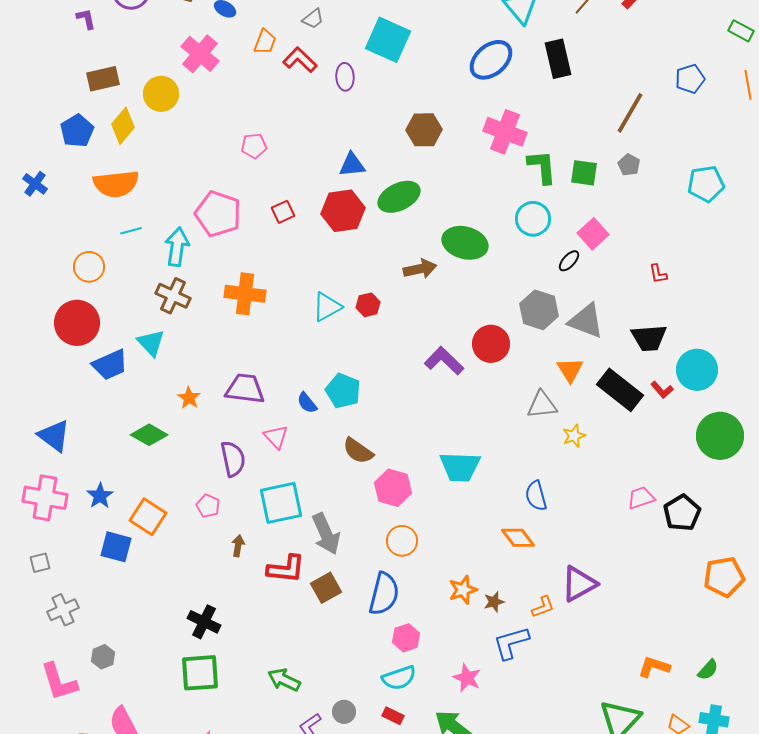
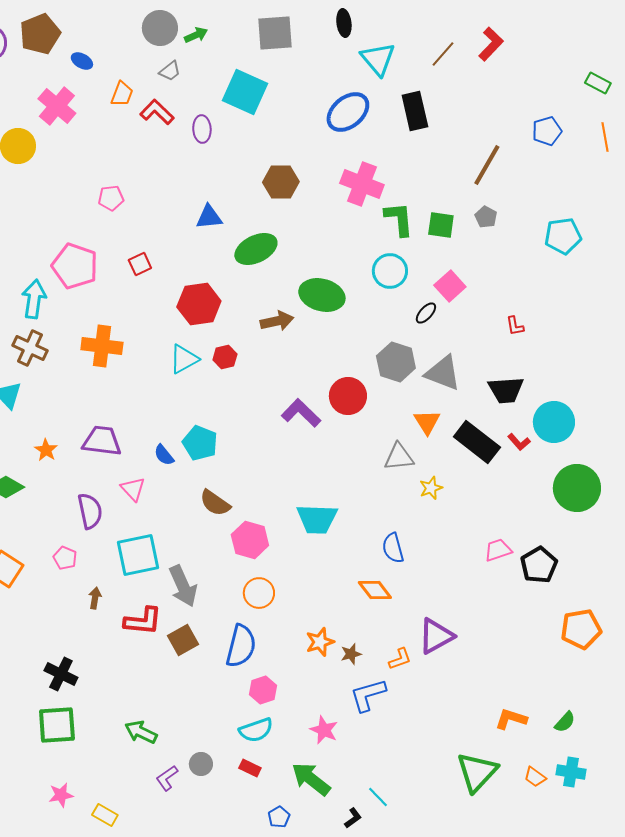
red hexagon: (343, 211) -> (199, 304), moved

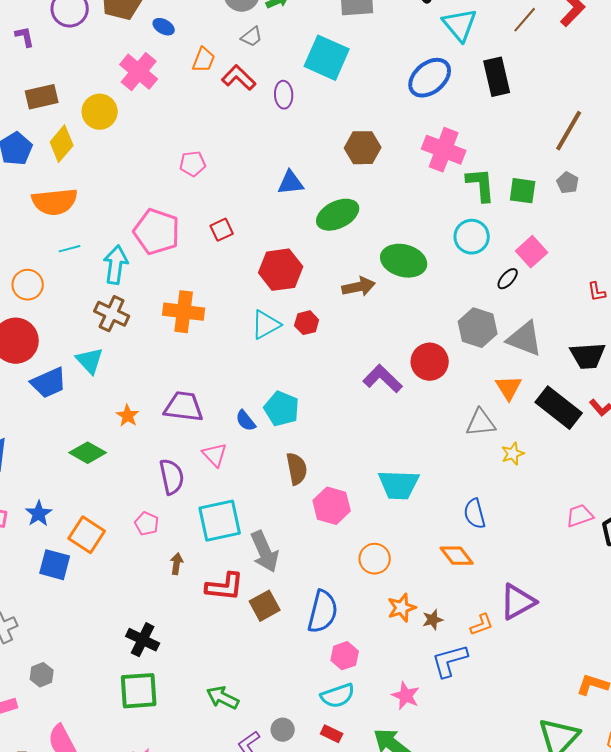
brown semicircle: (215, 503) -> (297, 469), turned -136
orange circle: (259, 593) -> (375, 559), moved

